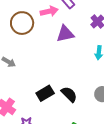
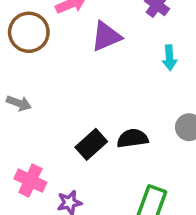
black semicircle: (69, 94) -> (133, 138), turned -42

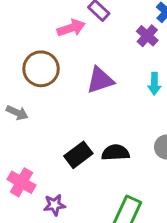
brown circle: (29, 32) -> (41, 69), moved
purple triangle: (106, 36) -> (100, 80), moved

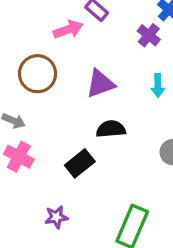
black semicircle: (115, 153) -> (111, 129), moved
pink cross: (22, 182) -> (19, 157), moved

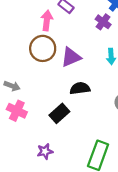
pink arrow: (68, 30) -> (47, 21), turned -60
brown circle: (38, 74) -> (43, 48), moved

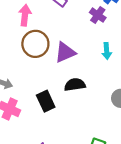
pink arrow: (47, 21) -> (25, 15), moved
black rectangle: (59, 113) -> (46, 101), moved, turned -72

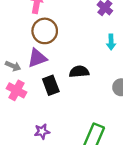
purple triangle: (65, 52) -> (37, 58), moved

